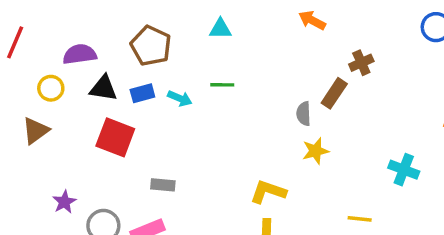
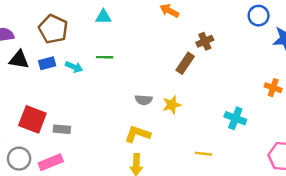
gray semicircle: (304, 114) -> (144, 100), moved, turned -84
red square: (115, 137) -> (32, 119), moved

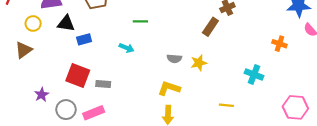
blue rectangle: (47, 63) -> (84, 39), moved
cyan arrow: (74, 67) -> (127, 48), moved
orange cross: (273, 88) -> (279, 44), moved

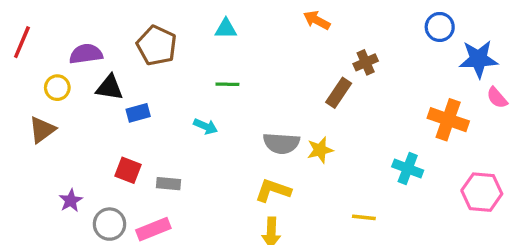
orange cross: (279, 44) -> (448, 120), size x1.6
gray semicircle: (174, 59) -> (281, 143), size x1.5
red square: (78, 76) -> (128, 170), size x0.7
pink hexagon: (295, 107) -> (482, 192), moved

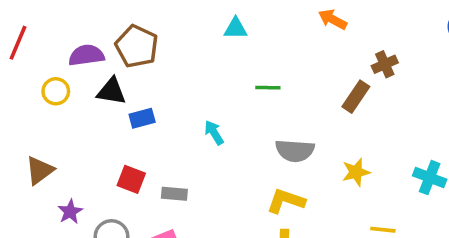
brown pentagon: (157, 46) -> (137, 46), moved
green line: (227, 84) -> (268, 88), moved
cyan arrow: (206, 126) -> (214, 133), turned -145
brown triangle: (42, 130) -> (40, 170), moved
yellow star: (320, 150) -> (356, 172), moved

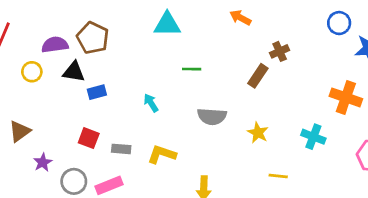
cyan triangle: (236, 28) -> (167, 24), size x1.5
yellow star: (356, 172) -> (258, 133), turned -30
yellow L-shape: (286, 201) -> (162, 154), moved

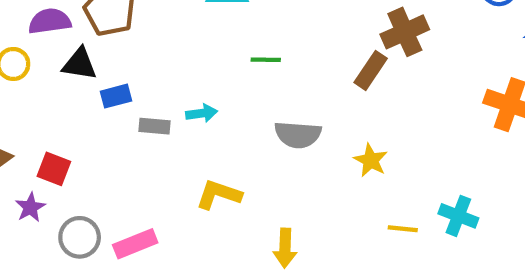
brown cross: (280, 51) -> (405, 32), size x1.5
cyan arrow: (151, 103) -> (202, 113), turned 114
cyan cross: (313, 137) -> (458, 216), moved
red square: (89, 138) -> (54, 169), moved
gray rectangle: (121, 149) -> (154, 126), moved

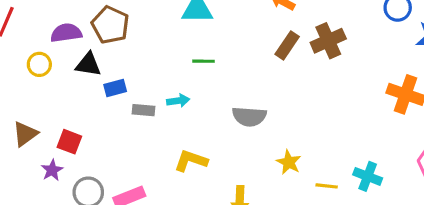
green line: (266, 60) -> (203, 61), moved
brown rectangle: (371, 70) -> (287, 45), moved
yellow star: (371, 160) -> (289, 162), moved

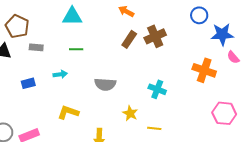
blue rectangle: (115, 88) -> (28, 83), moved
gray rectangle: (144, 110) -> (36, 47), moved
cyan cross: (368, 176) -> (157, 89), moved

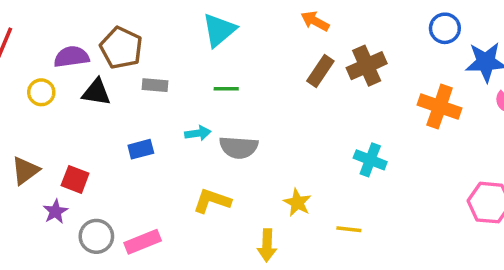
cyan triangle: (72, 16) -> (219, 30), turned -40
orange cross: (204, 70) -> (440, 107), moved
gray semicircle: (105, 84) -> (239, 147), moved
yellow star: (130, 113) -> (297, 203), moved
yellow line: (154, 128) -> (349, 229), moved

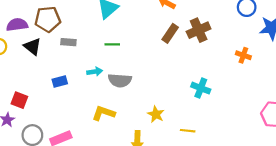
brown pentagon: (121, 48) -> (48, 19), turned -30
black triangle: (96, 92) -> (32, 47), turned 30
orange cross: (440, 107) -> (243, 55), size x0.6

